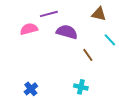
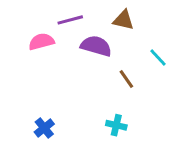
brown triangle: (99, 14) -> (123, 20), moved

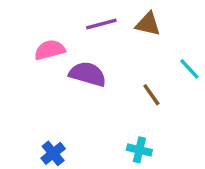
purple line: (70, 20) -> (101, 24), moved
purple semicircle: (96, 46) -> (88, 74), moved

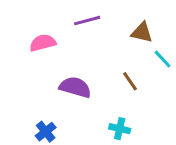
brown triangle: (148, 24) -> (142, 32), moved
purple semicircle: (88, 74) -> (75, 87), moved

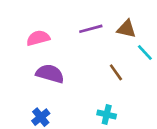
purple line: (87, 21) -> (91, 29), moved
purple semicircle: (75, 87) -> (50, 74), moved

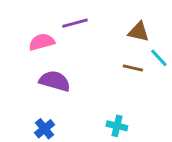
purple line: (91, 29) -> (75, 23), moved
brown line: (116, 72) -> (133, 68), moved, turned -42

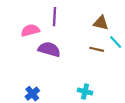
purple line: (75, 23) -> (54, 17), turned -72
purple semicircle: (55, 81) -> (49, 49), moved

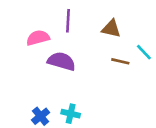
brown triangle: (101, 23) -> (111, 29), moved
cyan cross: (85, 91) -> (71, 114), moved

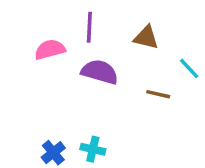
purple semicircle: (61, 61) -> (100, 72), moved
brown line: (120, 61) -> (158, 94), moved

